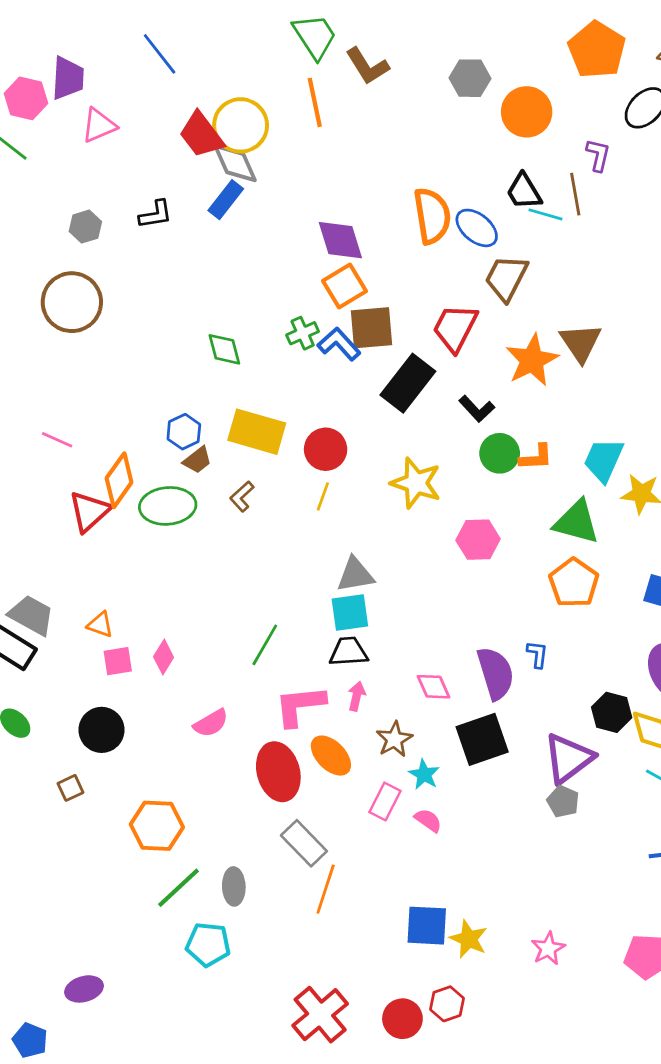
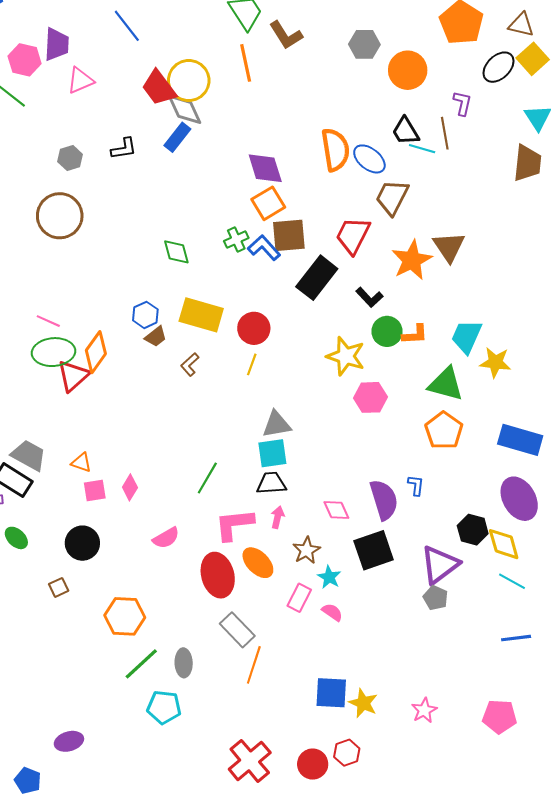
yellow star: (416, 483) -> (346, 356), moved
green ellipse: (168, 506) -> (54, 352), moved

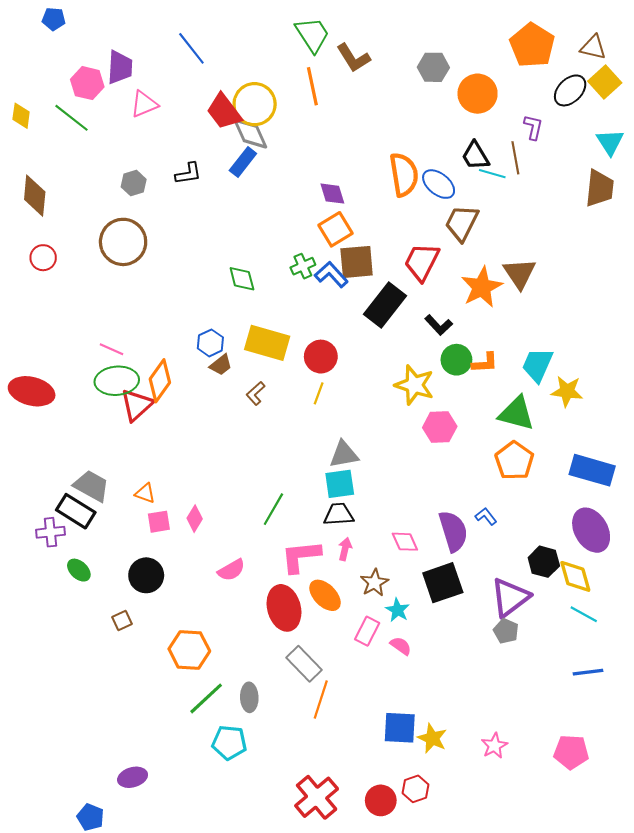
purple diamond: (265, 168) -> (332, 194), size x0.7
blue L-shape: (416, 485) -> (486, 516), turned -45

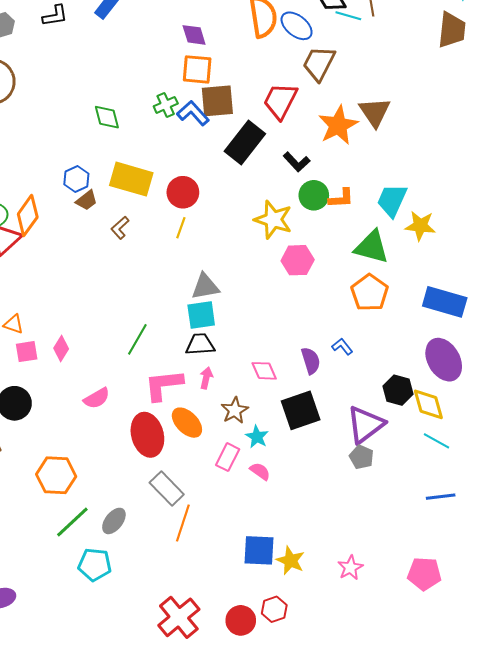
orange square: (336, 229) -> (197, 69), turned 36
purple semicircle: (453, 531) -> (311, 361), size x0.7
gray ellipse: (249, 697) -> (114, 521), turned 40

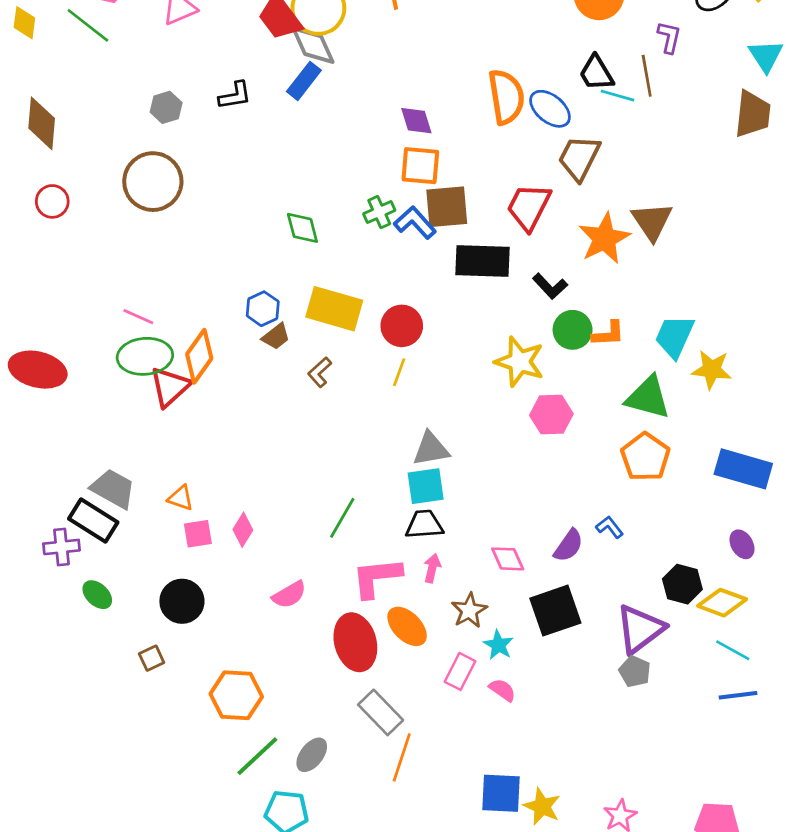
black rectangle: (245, 143) -> (483, 261), turned 54
purple ellipse: (444, 360) -> (742, 544), size x0.5
purple semicircle: (311, 361) -> (569, 546), turned 52
yellow diamond: (428, 404) -> (722, 603), turned -54
blue line: (441, 497) -> (738, 695), moved

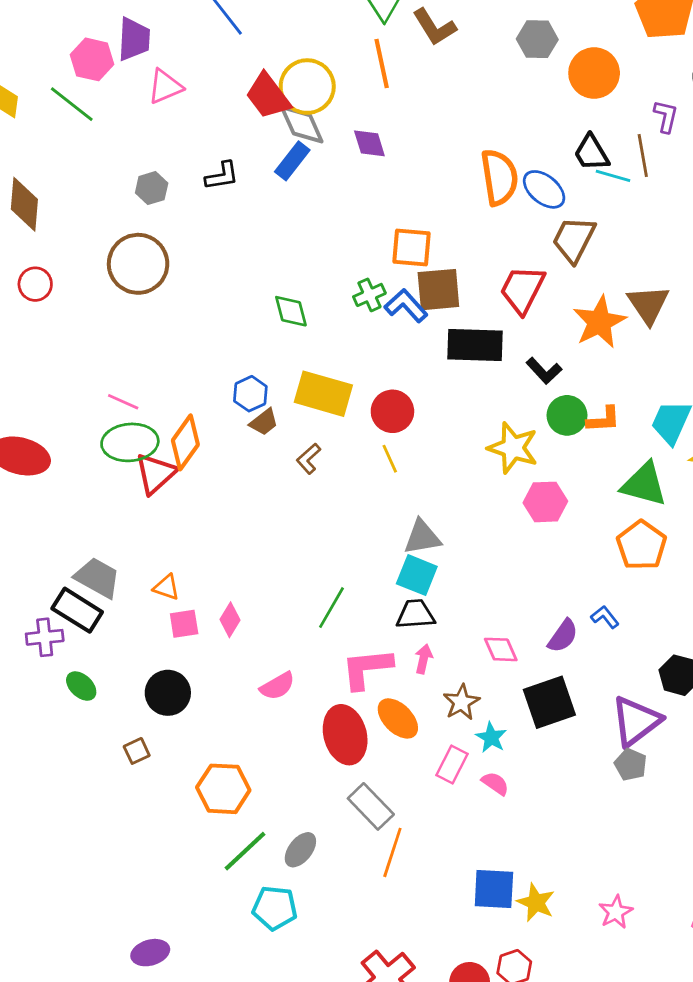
purple diamond: (416, 121) -> (369, 143), moved
yellow line: (399, 372) -> (390, 459), turned -44
cyan square: (426, 486) -> (417, 575), turned 30

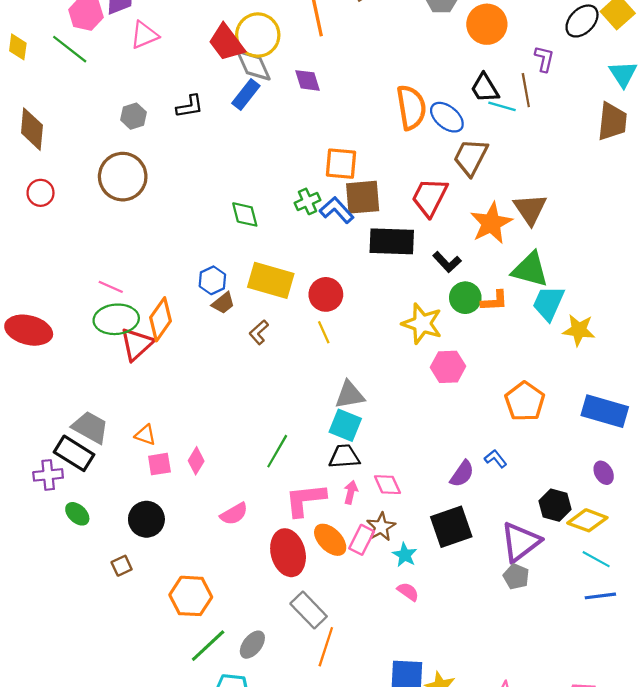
green triangle: (644, 484) -> (530, 270), moved
pink diamond: (501, 649) -> (387, 485), moved
pink rectangle: (452, 764) -> (362, 540), moved

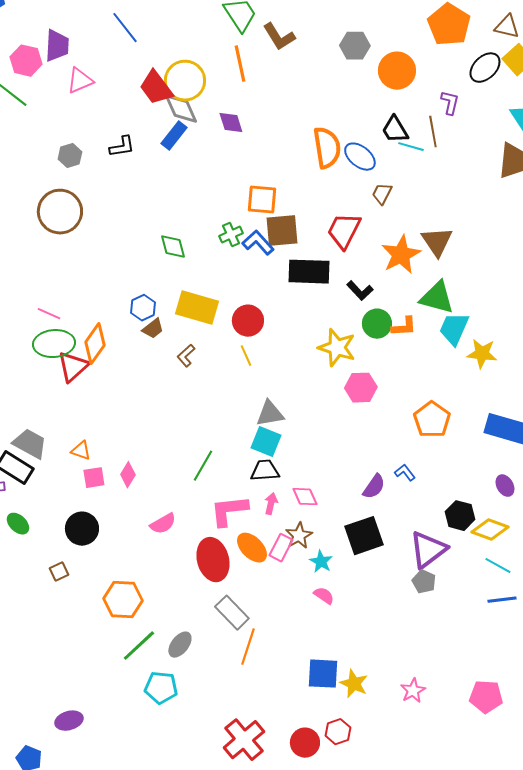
brown trapezoid: (471, 157) -> (382, 194), size x0.6

